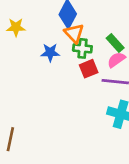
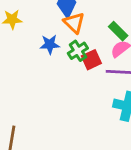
green cross: (82, 48) -> (78, 51), moved, turned -36

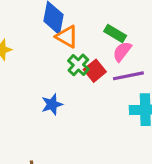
blue star: (50, 44) -> (52, 104), moved

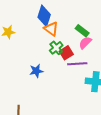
purple line: (128, 76) -> (77, 64), moved

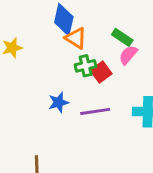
green cross: (56, 48) -> (86, 66), turned 32
purple line: (77, 64) -> (95, 111), moved

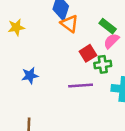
green cross: (86, 66) -> (103, 64), moved
blue star: (59, 102) -> (30, 76), moved

